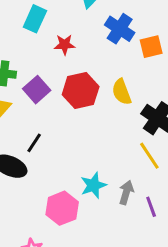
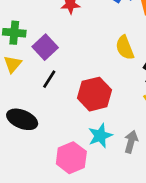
red hexagon: (81, 91) -> (94, 94), moved
black line: (34, 143) -> (49, 79), moved

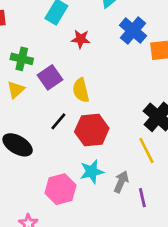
yellow semicircle: (125, 48) -> (81, 90), moved
black line: (49, 79) -> (58, 121), moved

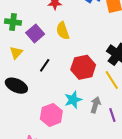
yellow triangle: (16, 90) -> (16, 53), moved
yellow semicircle: (81, 90) -> (63, 31), moved
red hexagon: (92, 130) -> (83, 67), moved

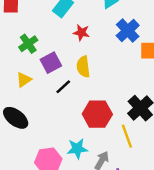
green cross: (13, 22) -> (28, 44), turned 35
black line: (45, 65) -> (63, 87), moved

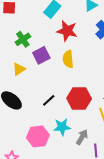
red star: (81, 33) -> (67, 31), size x1.5
black line: (63, 87) -> (49, 100), moved

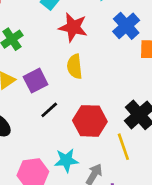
purple square: (41, 55) -> (36, 81), moved
black line: (49, 100) -> (49, 110), moved

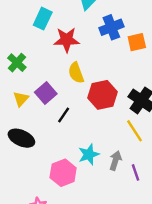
blue cross: (126, 26) -> (111, 27), turned 35
red hexagon: (90, 121) -> (102, 95), moved

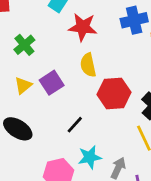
black line: (64, 115) -> (75, 125), moved

